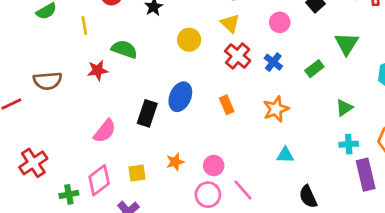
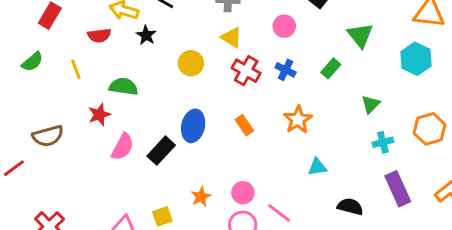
black rectangle: (147, 113) -> (161, 151), turned 35
pink semicircle: (105, 131) -> (123, 147), moved
purple rectangle: (366, 175) -> (398, 189), moved
black semicircle: (308, 197) -> (350, 207), turned 140

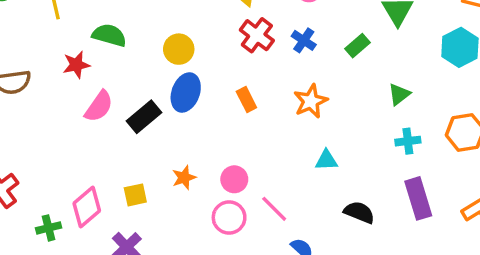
yellow circle: (191, 63) -> (179, 49), moved

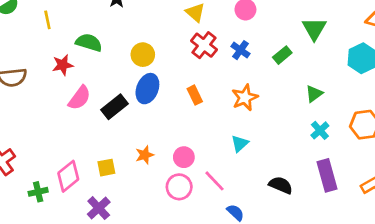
cyan cross: (408, 141) -> (320, 130), turned -36
cyan triangle: (326, 160) -> (240, 144), moved, turned -42

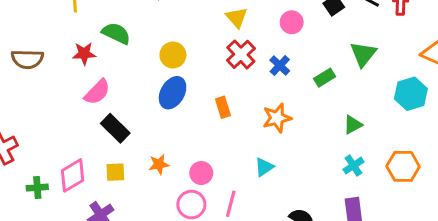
black rectangle: (115, 107) -> (115, 128), moved, turned 75
pink line: (214, 181) -> (231, 204), turned 50

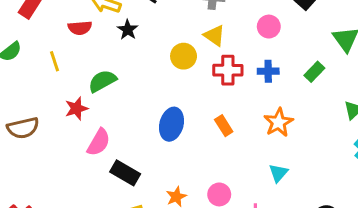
green semicircle: (116, 33) -> (102, 81), turned -40
red cross: (241, 54) -> (228, 70), turned -32
yellow circle: (173, 55) -> (184, 56), moved
blue cross: (280, 66) -> (268, 71), turned -30

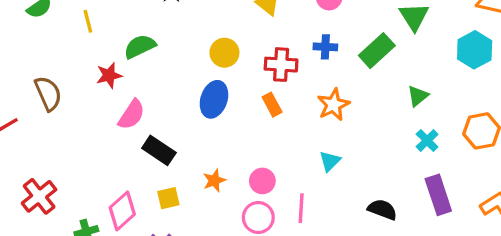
yellow circle: (184, 56) -> (224, 53), moved
red cross: (228, 70) -> (281, 65), moved
green rectangle: (314, 72) -> (377, 51), size x1.5
brown semicircle: (23, 128) -> (48, 93), turned -104

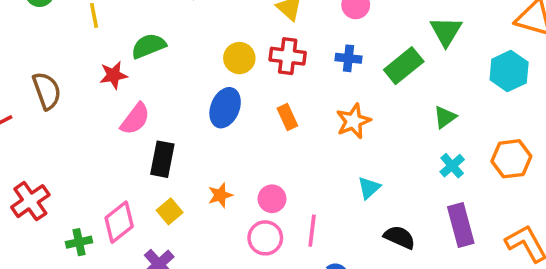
red cross: (281, 65) -> (288, 56), moved
black rectangle: (159, 150) -> (162, 159), turned 64
cyan triangle: (330, 161) -> (369, 188), moved
yellow square: (168, 198) -> (170, 211), turned -30

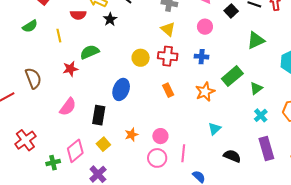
green triangle: (446, 31) -> (256, 40), turned 36
green rectangle: (404, 66) -> (232, 76), moved
blue ellipse: (225, 108) -> (121, 89), moved
pink semicircle: (135, 119) -> (68, 107), moved

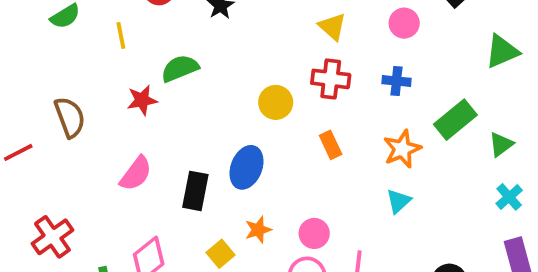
yellow circle: (141, 58) -> (276, 102), moved
blue ellipse: (121, 89) -> (247, 167), moved
cyan triangle: (215, 129) -> (399, 201), moved
yellow square: (103, 144) -> (221, 254), moved

